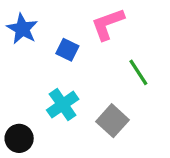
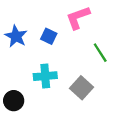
blue star: (22, 29) -> (16, 36), moved
cyan cross: (63, 105) -> (45, 76), turned 30

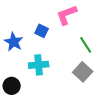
blue star: (16, 36) -> (14, 42), moved
gray square: (81, 88) -> (83, 72), moved

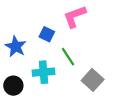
green line: (86, 45) -> (68, 57), moved
black circle: (12, 86) -> (13, 86), moved

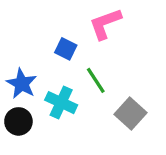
blue star: (16, 47) -> (22, 84), moved
cyan cross: (43, 72) -> (61, 103), turned 30

